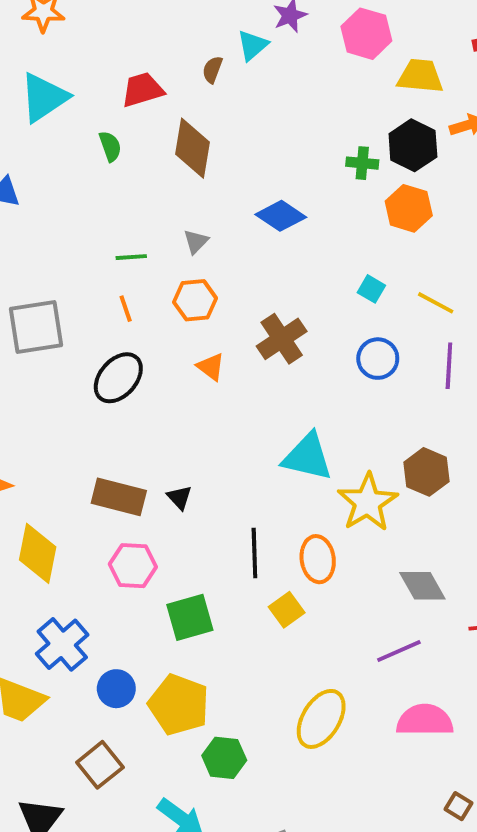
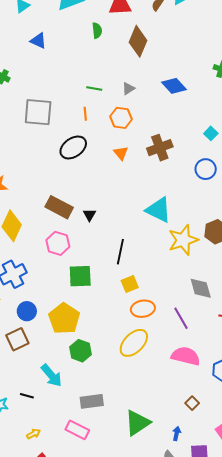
orange ellipse: (318, 559) -> (143, 309), moved, turned 75
purple line: (399, 651) -> (181, 318), turned 70
blue circle: (116, 689) -> (27, 311), moved

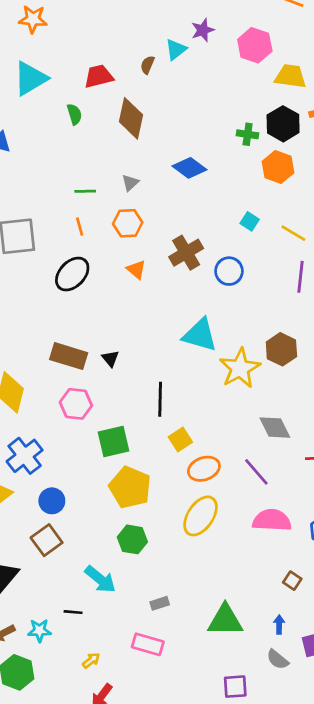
blue circle: (206, 169) -> (229, 271), moved
yellow pentagon: (64, 319) -> (130, 487), moved
gray rectangle: (92, 401) -> (160, 603), size x0.6
green triangle: (138, 423) -> (225, 620), turned 44

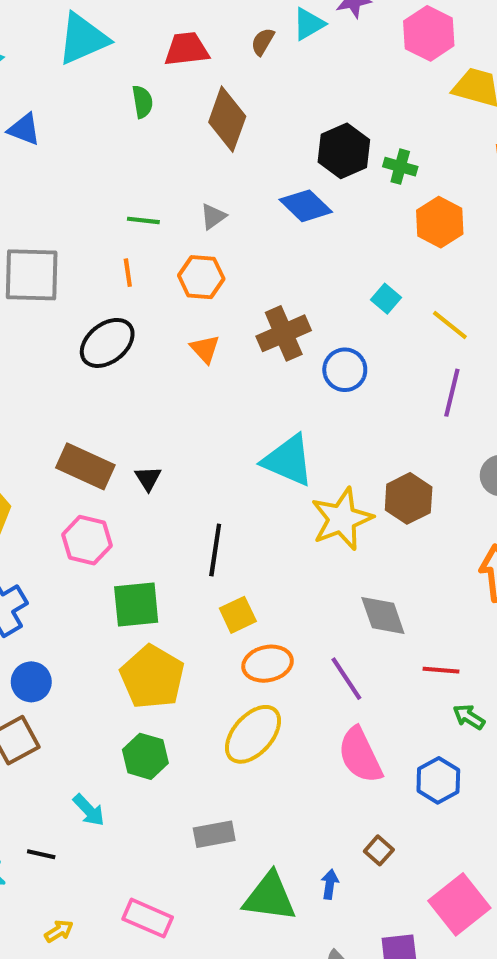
black hexagon: (283, 124) -> (344, 151), moved
pink semicircle: (272, 520) -> (360, 755), turned -126
cyan arrow: (100, 579) -> (89, 810), size x0.7
gray rectangle: (160, 603) -> (214, 834), moved, size x1.4
blue arrow: (279, 624) -> (330, 884), moved

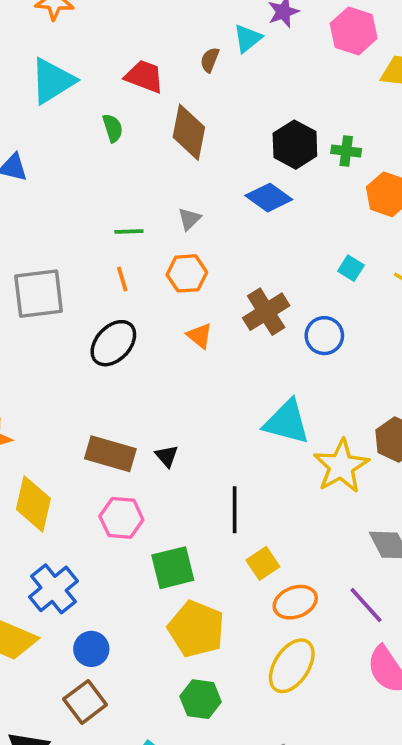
red trapezoid: (187, 49) -> (144, 76), turned 36

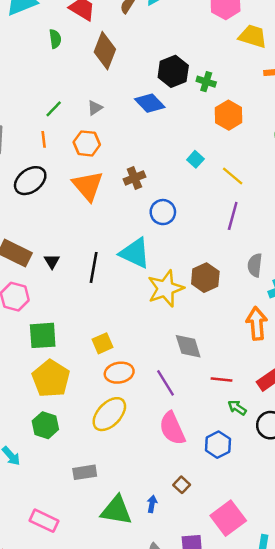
green line: (129, 231) -> (54, 109), turned -54
brown cross: (266, 312) -> (134, 178), size x0.7
orange triangle: (200, 336) -> (88, 186), size x1.8
blue circle: (324, 336) -> (163, 212), moved
black line: (235, 510) -> (94, 267), moved

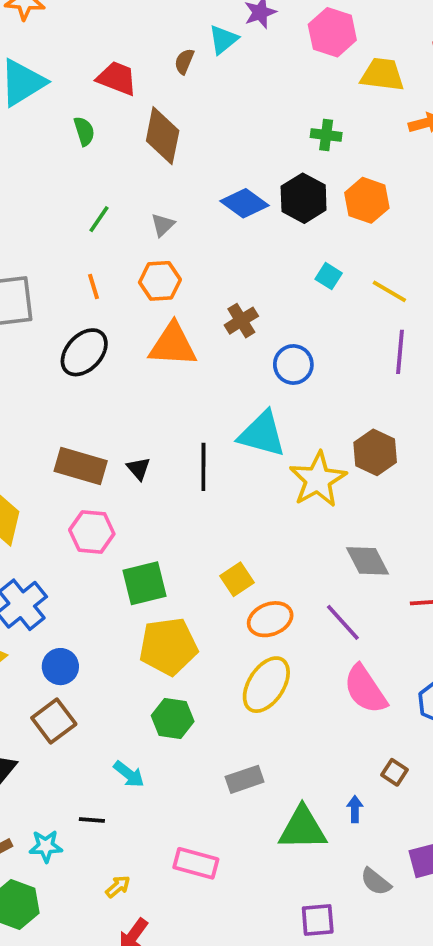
black hexagon: (173, 71) -> (304, 198), moved
green cross: (206, 82) -> (326, 135), moved
green line: (54, 109) -> (99, 219), moved
orange triangle: (88, 186) -> (173, 345), turned -36
yellow pentagon: (51, 379) -> (168, 646), turned -30

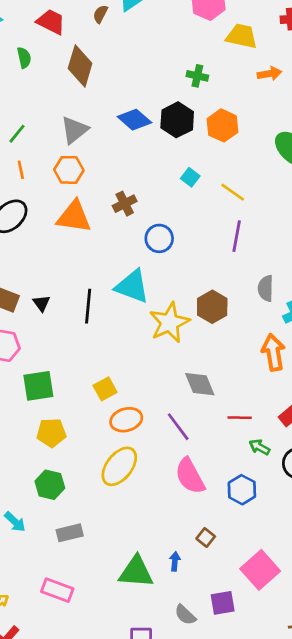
green line: (99, 219) -> (17, 134), moved
gray triangle: (163, 225) -> (74, 130), size x1.6
yellow pentagon: (168, 646) -> (51, 433), size x0.7
gray rectangle: (245, 779) -> (70, 533), moved

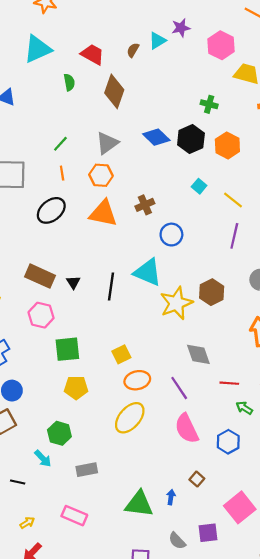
green hexagon: (50, 485) -> (59, 433), moved

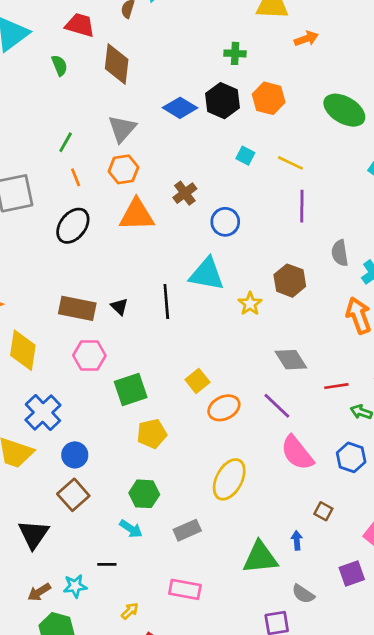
yellow star: (176, 303) -> (250, 304), size x0.6
yellow ellipse: (130, 418) -> (229, 479), moved
gray semicircle: (177, 541) -> (303, 594), moved

